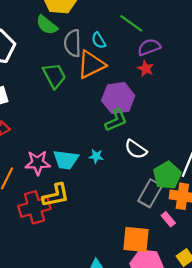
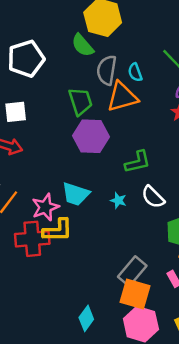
purple hexagon: (118, 98) -> (91, 136), moved
cyan star: (96, 156) -> (118, 200), moved
pink star: (38, 163) -> (45, 207), moved, turned -30
gray rectangle: (150, 193) -> (132, 271), moved

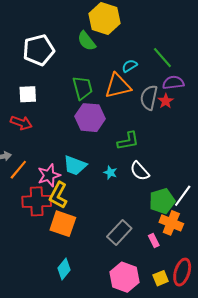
gray semicircle: (107, 70) -> (149, 98), moved
cyan semicircle: (135, 72) -> (130, 66), turned 77
yellow L-shape: (58, 230) -> (58, 195), turned 116
orange square: (135, 294) -> (63, 224), moved
cyan diamond: (86, 318) -> (64, 269), moved

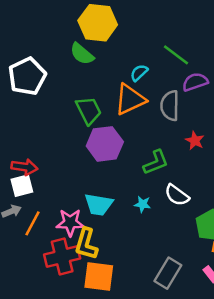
white square: (28, 94) -> (22, 186), moved
red star: (166, 101) -> (195, 141), moved
pink star: (49, 175) -> (70, 223), turned 30

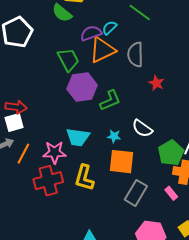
purple semicircle: (195, 82) -> (91, 33), moved
green L-shape: (156, 162) -> (110, 100), moved
yellow L-shape: (86, 244) -> (84, 178), moved
orange square: (99, 277) -> (122, 162), moved

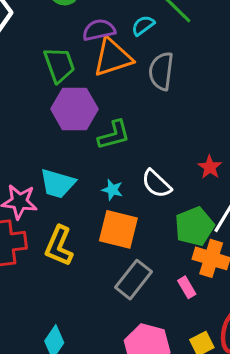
cyan semicircle: (109, 28) -> (143, 25), moved
red star: (156, 83) -> (210, 167), moved

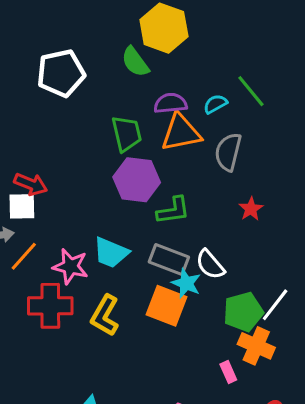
red star: (210, 167) -> (251, 209), moved
cyan star: (112, 190) -> (186, 283), moved, size x1.4
gray rectangle: (133, 280) -> (169, 260), moved, turned 66

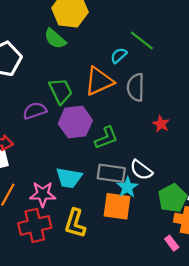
purple semicircle: (171, 103) -> (35, 111), moved
cyan star: (186, 283) -> (127, 187), turned 30

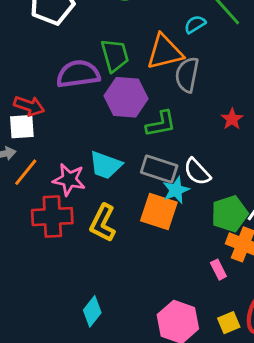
gray semicircle: (136, 87) -> (187, 75), moved
purple semicircle: (35, 111) -> (78, 74), size x1.4

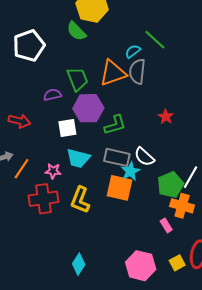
purple semicircle: (78, 74) -> (52, 95), size x0.6
gray semicircle: (187, 75) -> (137, 72), moved
white square: (22, 127) -> (67, 128), moved
pink star: (69, 180) -> (53, 171), size x0.7

